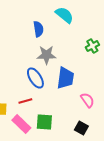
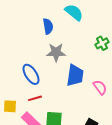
blue ellipse: (35, 78) -> (31, 74), moved
pink semicircle: (87, 100) -> (100, 87), moved

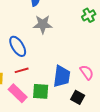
blue trapezoid: (75, 75) -> (62, 76), moved
pink semicircle: (100, 87) -> (87, 72), moved

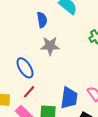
red line: (22, 70) -> (29, 92), turned -32

